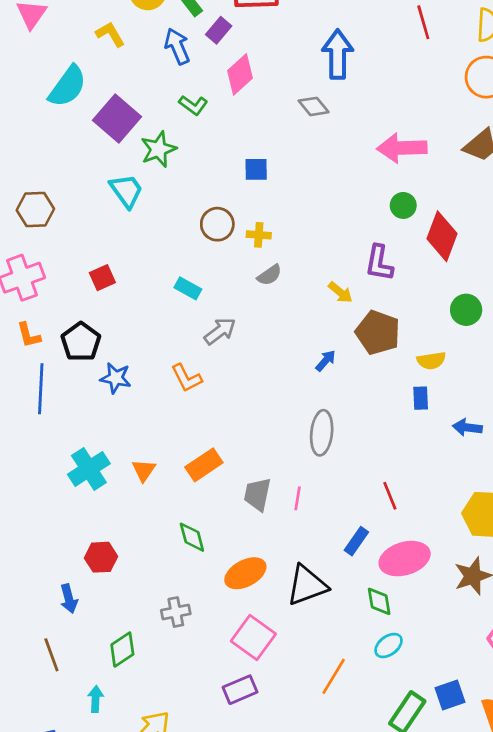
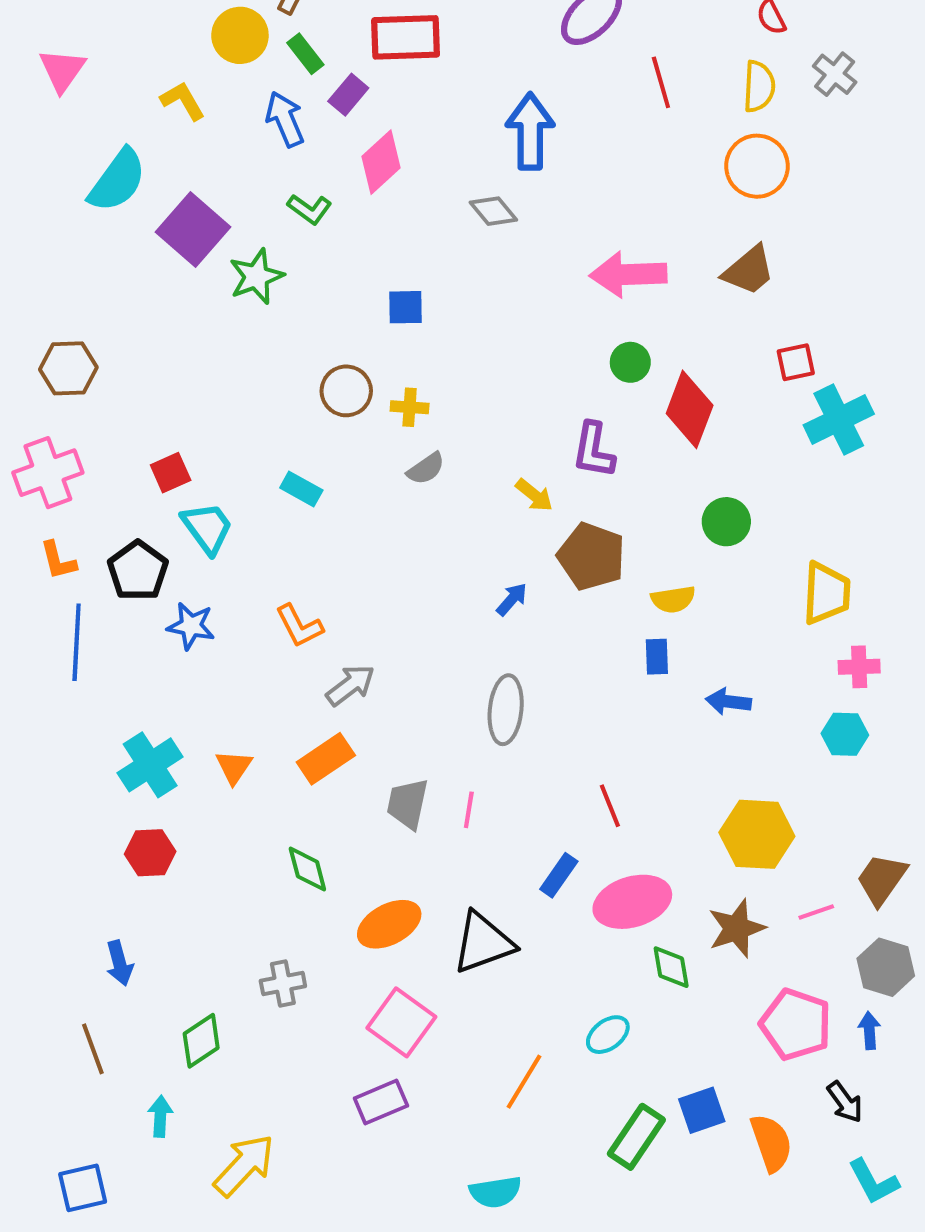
cyan trapezoid: (126, 191) -> (207, 528), moved
gray arrow: (220, 331) -> (350, 685), moved
red hexagon: (101, 557) -> (150, 853), moved
green diamond: (379, 601) -> (671, 967), moved

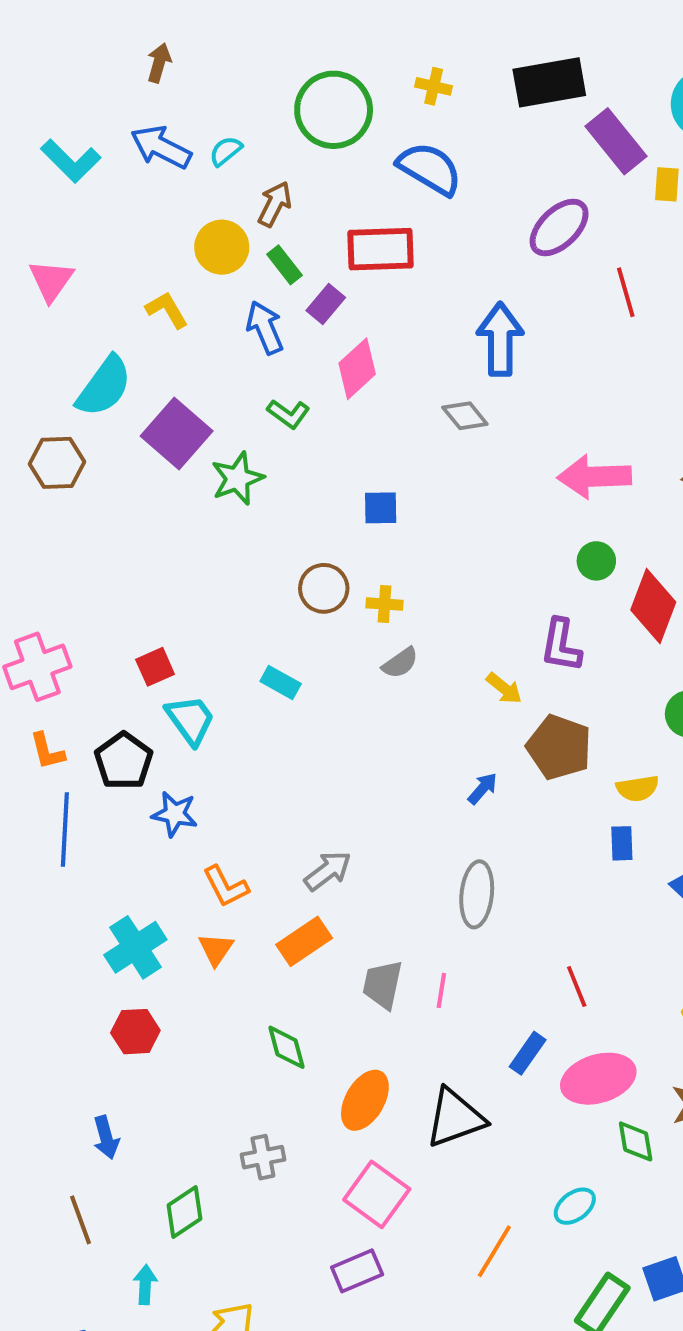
brown hexagon: (68, 368) -> (57, 463), moved
orange L-shape: (299, 626) -> (226, 886), moved
orange ellipse: (389, 924) -> (365, 1100), turned -32

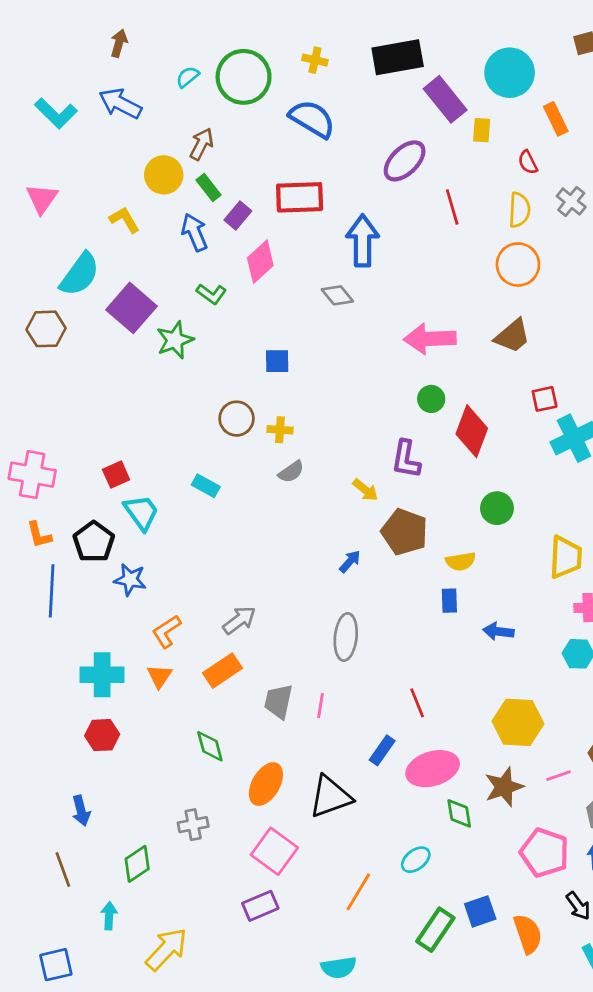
cyan semicircle: (226, 151) -> (188, 77), moved
red rectangle: (381, 249) -> (300, 197), moved
pink cross: (37, 667) -> (32, 475), turned 30
orange L-shape: (226, 886) -> (167, 631), turned 84
cyan cross: (135, 947) -> (102, 675), turned 33

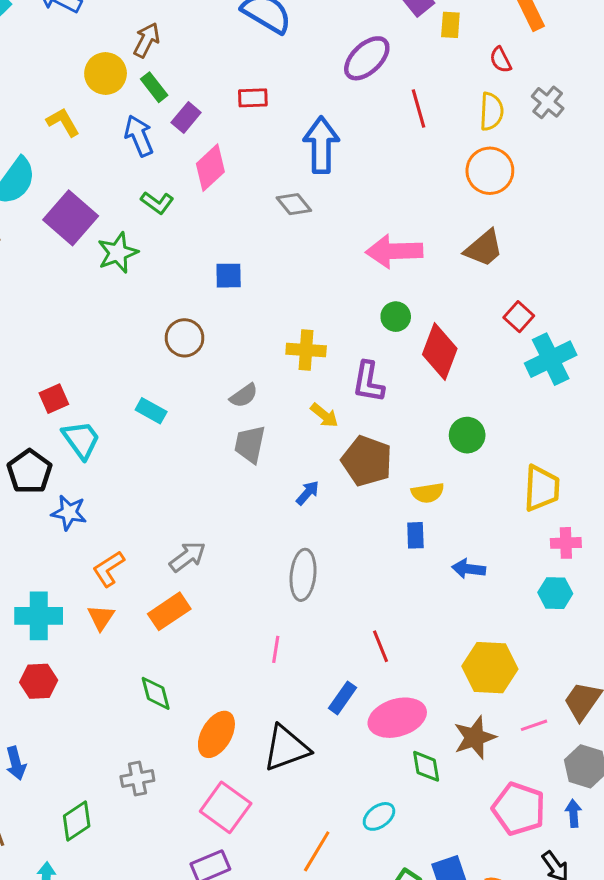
red rectangle: (300, 197) -> (253, 98), size x0.6
red square: (545, 399) -> (519, 317), turned -36
yellow cross: (280, 430) -> (306, 350), moved, size x1.4
gray trapezoid: (279, 701) -> (250, 444), moved

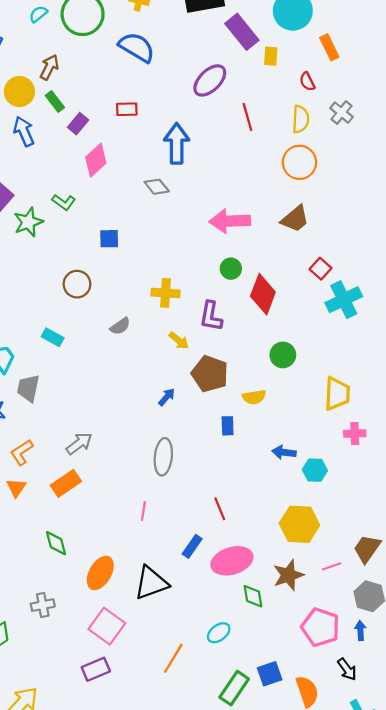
blue arrow: (139, 136) -> (24, 131), moved
green L-shape: (157, 203) -> (64, 202), moved
gray trapezoid: (250, 444) -> (28, 388), moved
blue rectangle: (415, 535) -> (228, 426), moved
cyan hexagon: (555, 593) -> (315, 470), moved

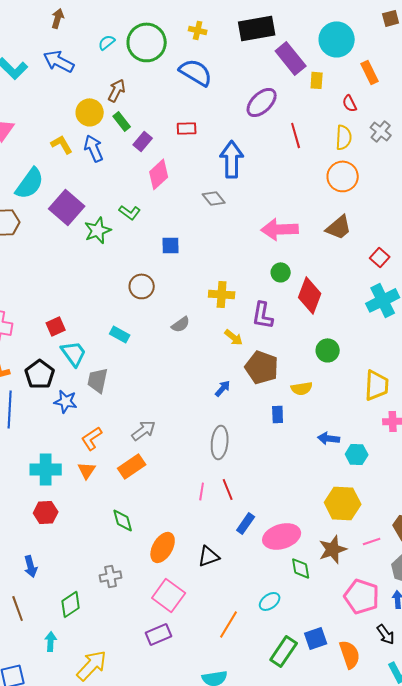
red square: (320, 269) -> (380, 257), moved
red line: (220, 509) -> (228, 489), moved
black triangle: (151, 583) -> (209, 556), size x0.7

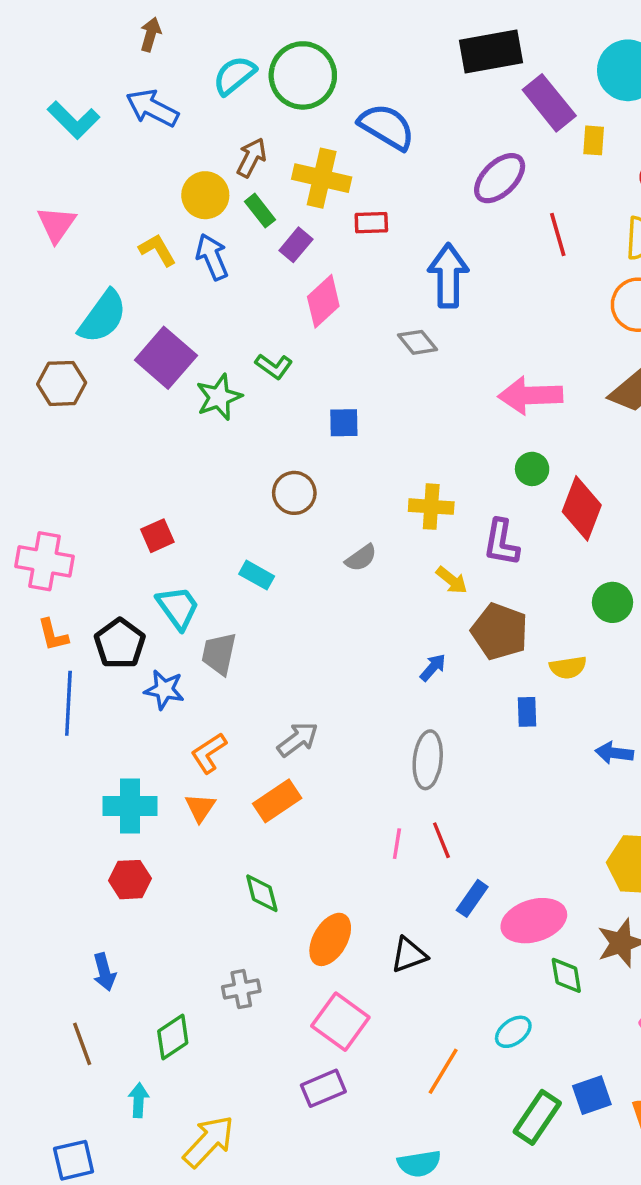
yellow cross: (198, 30) -> (322, 178), moved, size x1.8
cyan semicircle: (107, 42) -> (234, 75), size x1.5
red square: (56, 326) -> (157, 536), moved

